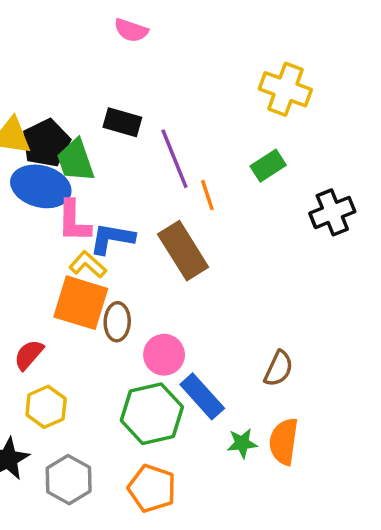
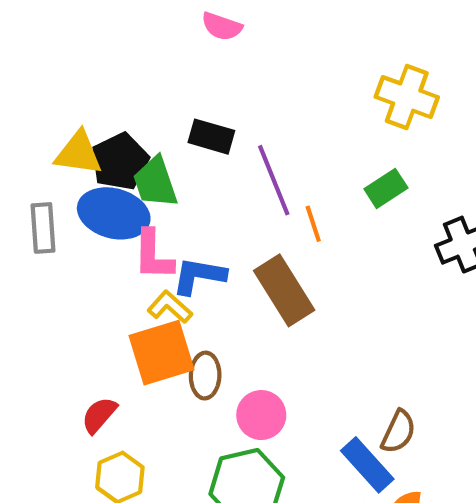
orange square: (81, 303) -> (161, 353), turned -34
blue rectangle: (202, 396) -> (367, 465), moved

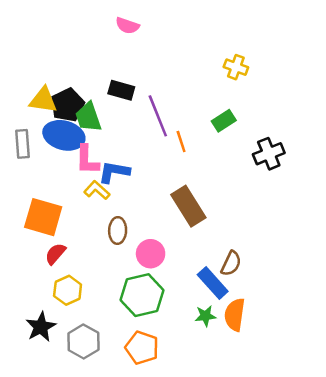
yellow cross: (407, 97) -> (236, 67), size x0.7
brown rectangle: (284, 290) -> (188, 206), moved
orange square: (161, 353) -> (43, 217), moved, turned 33

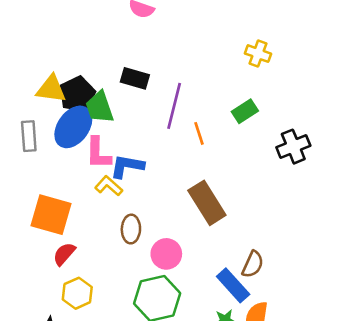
purple line: (158, 116) -> (174, 106), turned 36
blue ellipse: (64, 135) -> (73, 127), turned -69

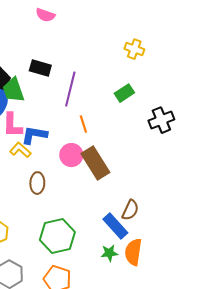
orange line: (199, 133) -> (83, 124), moved
pink circle: (166, 254) -> (71, 155), moved

